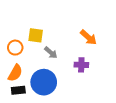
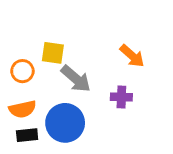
gray arrow: (51, 53) -> (76, 79), size x1.5
orange semicircle: (15, 73) -> (22, 109), turned 48

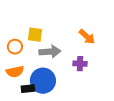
gray arrow: (76, 79) -> (50, 52), turned -45
black rectangle: (27, 135) -> (28, 89), moved

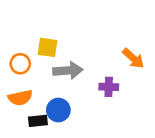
orange arrow: (87, 37) -> (133, 58), moved
blue circle: (43, 81) -> (58, 110), size x0.7

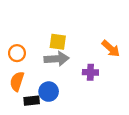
yellow square: (47, 47) -> (58, 42), moved
orange semicircle: (20, 98) -> (17, 81), turned 120

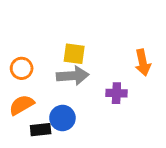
orange arrow: (111, 49) -> (143, 63), turned 36
orange semicircle: (17, 81) -> (22, 105), turned 42

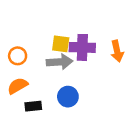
purple cross: (116, 93) -> (82, 47), moved, size x1.5
blue circle: (62, 118) -> (68, 97), moved

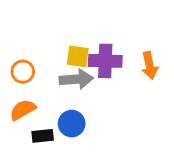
blue circle: (68, 97) -> (72, 124), moved

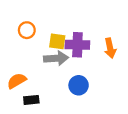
orange circle: (23, 72) -> (27, 30), moved
blue circle: (72, 124) -> (79, 85), moved

